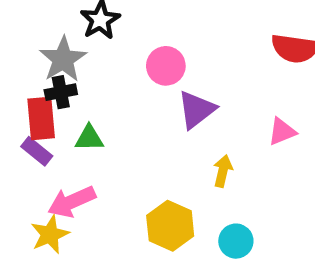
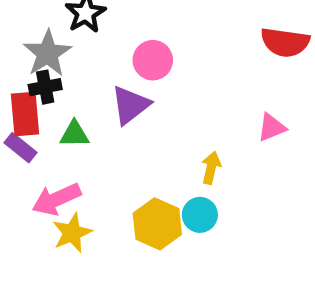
purple triangle: (197, 110) -> (130, 105), moved
yellow star: (50, 234) -> (72, 233), moved
cyan circle: (236, 241) -> (200, 215), moved

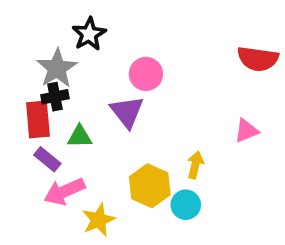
purple triangle: (130, 105) -> (127, 112), turned -30
purple rectangle: (21, 148) -> (47, 159), moved
yellow hexagon: (157, 224) -> (150, 186), moved
yellow star: (72, 233) -> (99, 220), moved

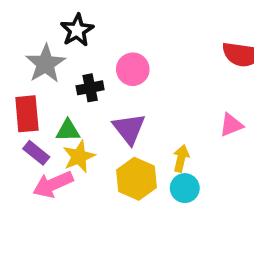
black cross: (55, 97) -> (90, 88), moved
purple triangle: (127, 112) -> (129, 129), moved
cyan circle: (186, 205) -> (185, 188), moved
yellow star: (99, 220) -> (79, 157), moved

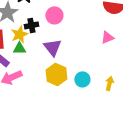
pink triangle: (231, 125) -> (107, 37), moved
yellow star: (79, 157) -> (19, 34), moved
yellow arrow: (181, 158) -> (109, 83), moved

